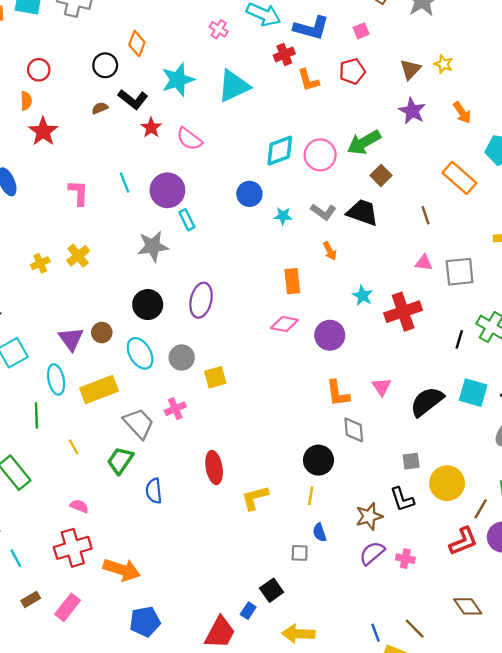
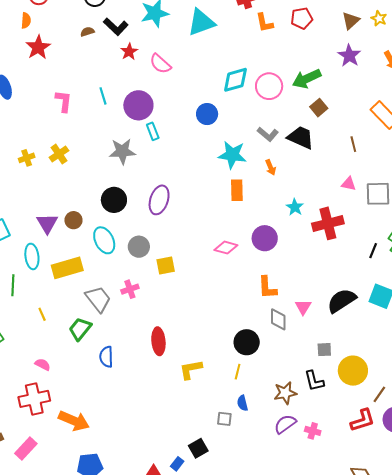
cyan star: (283, 216) -> (232, 155), moved, size x1.8
pink diamond: (285, 324) -> (226, 248), moved
pink triangle: (382, 387) -> (303, 307), moved

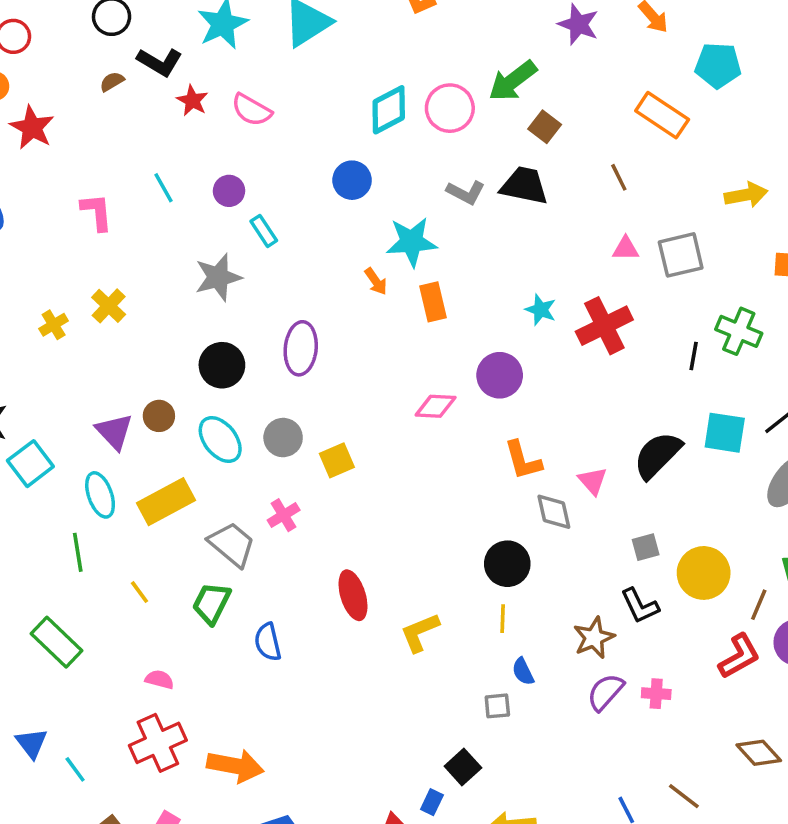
purple circle: (138, 105) -> (229, 191), size x0.6
orange arrow: (271, 167) -> (376, 281), moved

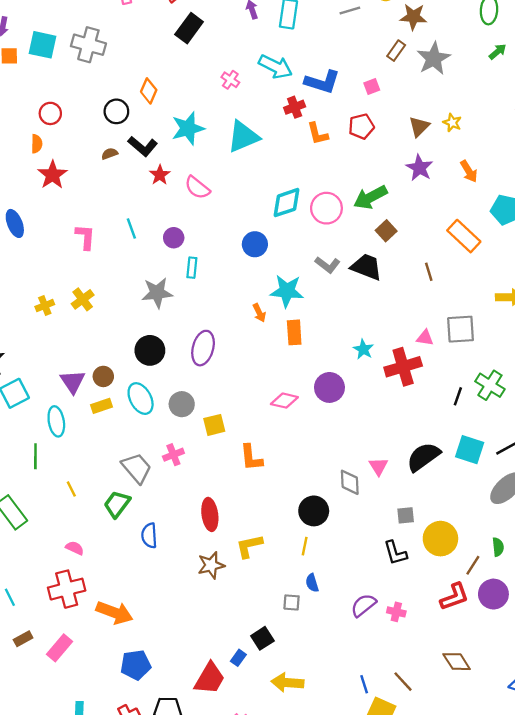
cyan rectangle: (264, 231) -> (192, 268), turned 30
pink triangle: (626, 249) -> (425, 338), moved
orange L-shape: (523, 460) -> (251, 458), moved
yellow rectangle: (166, 502) -> (101, 406), moved, size x0.6
brown star: (594, 638) -> (211, 565), moved

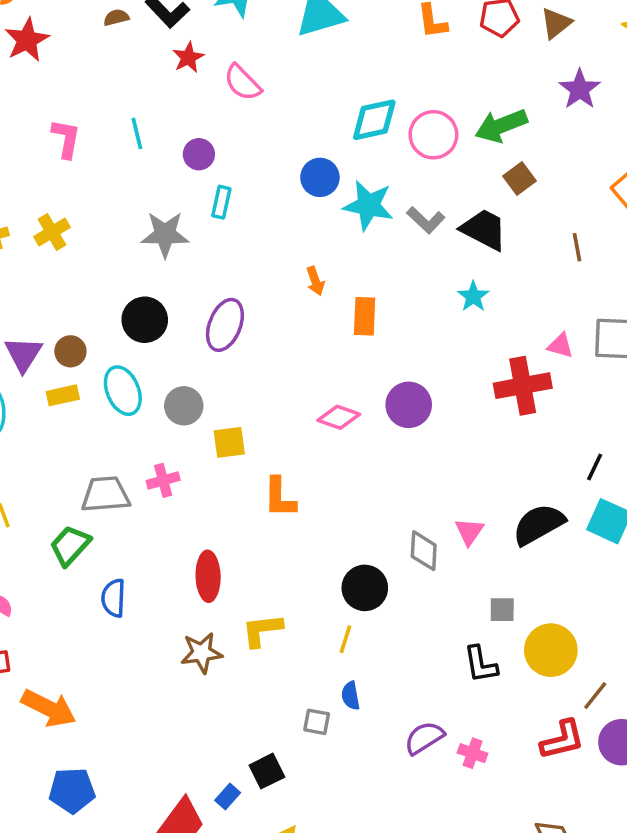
brown triangle: (419, 127) -> (556, 23), moved
cyan star: (287, 291) -> (368, 205), moved
cyan star: (363, 349) -> (473, 296), moved
black line: (458, 396) -> (595, 467), moved
gray trapezoid: (137, 468) -> (106, 494), turned -60

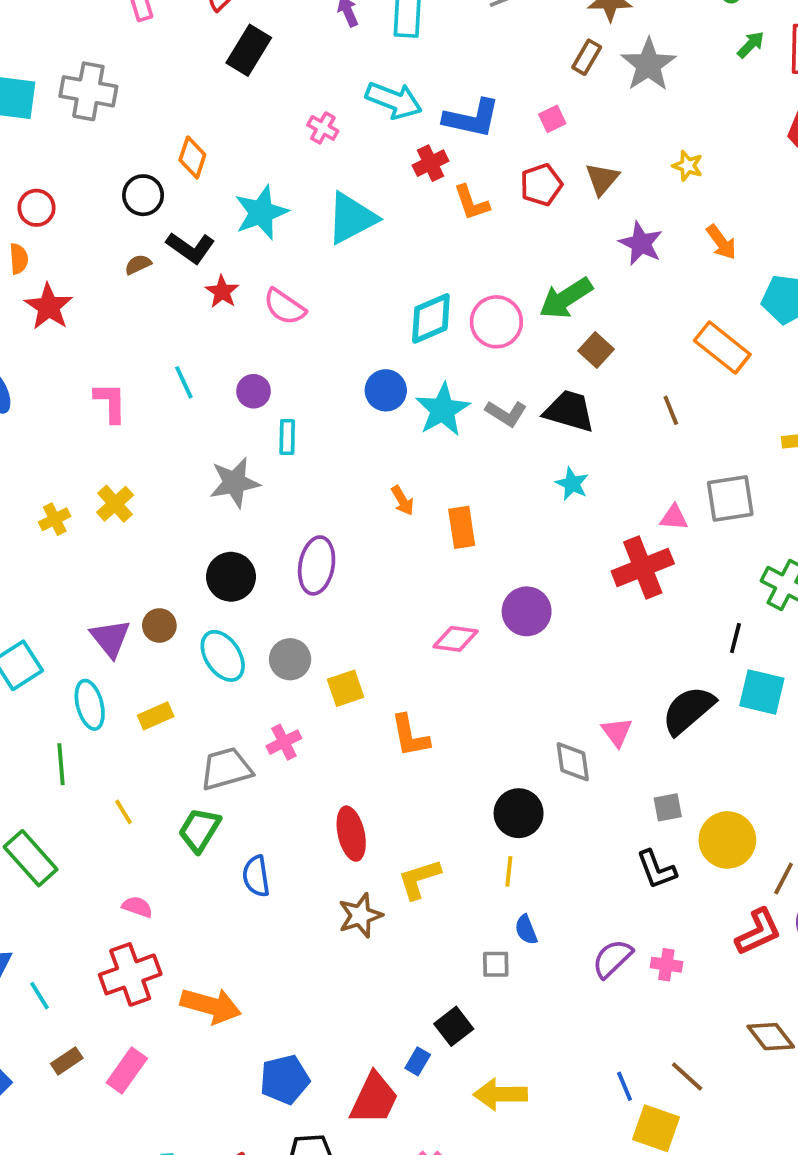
cyan star: (368, 205) -> (443, 410), turned -30
yellow rectangle: (63, 395) -> (156, 716), moved
blue pentagon: (72, 790) -> (285, 1079), moved

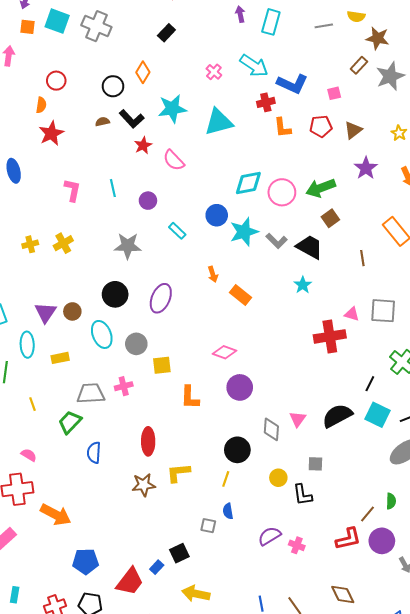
black rectangle: (249, 50) -> (166, 33), moved, size x0.7
cyan rectangle: (287, 437) -> (177, 231), moved, turned -60
orange rectangle: (462, 527) -> (240, 295), turned -55
purple circle: (527, 611) -> (240, 387), moved
yellow circle: (727, 840) -> (278, 478), moved, size x0.6

